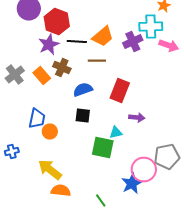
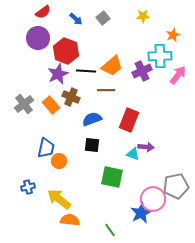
pink arrow: (169, 46) -> (178, 75), turned -72
cyan triangle: (116, 132) -> (133, 154), moved, turned 32
blue cross: (12, 152) -> (28, 187), moved

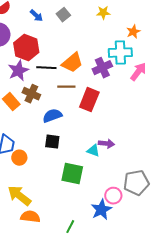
red rectangle: (129, 120) -> (89, 100), moved
pink circle: (153, 199) -> (113, 196), size x0.7
green line: (110, 230) -> (70, 227), turned 64

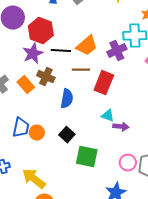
blue semicircle: (52, 116) -> (67, 99), turned 120
black square: (52, 142) -> (67, 135), moved, turned 35
cyan triangle: (93, 151) -> (108, 116), moved
orange circle: (19, 158) -> (37, 133), moved
pink circle: (113, 196) -> (128, 163), moved

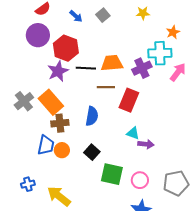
orange trapezoid: (87, 46) -> (112, 63), turned -145
brown cross: (46, 77) -> (60, 123), moved, turned -30
orange rectangle: (26, 85) -> (51, 102), size x1.4
pink circle: (128, 163) -> (140, 180), moved

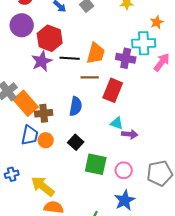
orange trapezoid: (112, 63) -> (96, 53), turned 110
purple cross: (142, 68) -> (126, 58), turned 36
orange rectangle: (51, 102) -> (26, 103), moved

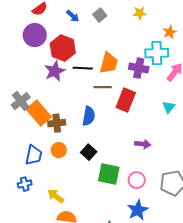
cyan triangle: (117, 123) -> (169, 107), moved, turned 48
blue trapezoid: (30, 135) -> (34, 155), moved
yellow arrow: (43, 186) -> (56, 196), size x0.7

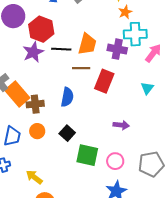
orange star: (170, 32) -> (125, 12), moved

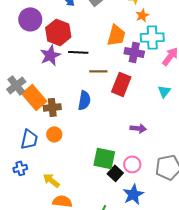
orange trapezoid: (87, 44) -> (116, 35), moved
black square: (67, 133) -> (115, 173), moved

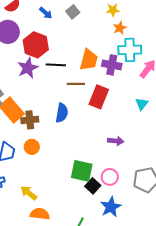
orange trapezoid: (116, 35) -> (89, 60), moved

